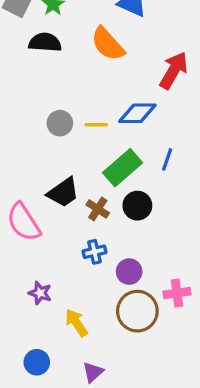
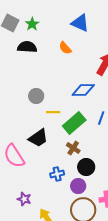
orange semicircle: (108, 44) -> (65, 48), size x0.6
yellow line: (96, 125) -> (53, 112), moved
black circle: (137, 206) -> (86, 167), moved
brown cross: (98, 209) -> (73, 148), moved

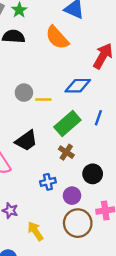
orange semicircle: (65, 48) -> (57, 38), size x1.6
yellow line: (53, 112) -> (43, 99), moved
black circle: (86, 167) -> (93, 174), moved

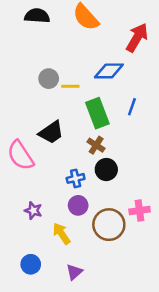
green rectangle: (67, 123) -> (97, 113), turned -70
black circle: (93, 174) -> (106, 170), moved
purple circle: (72, 196) -> (78, 205), moved

